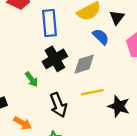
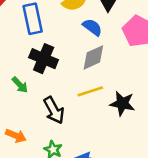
black cross: (55, 59) -> (44, 59), turned -30
gray diamond: (84, 64) -> (93, 57), moved

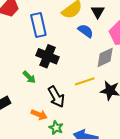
gray diamond: (93, 57) -> (105, 57), moved
orange arrow: (16, 136) -> (39, 115), moved

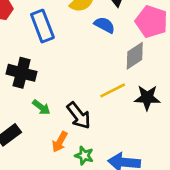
black cross: (48, 56) -> (22, 73), moved
green arrow: (29, 77) -> (41, 107), moved
orange arrow: (39, 115) -> (60, 142), turned 105

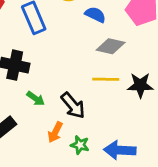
gray diamond: (135, 56) -> (111, 46), moved, turned 48
yellow line: (113, 90) -> (106, 79), turned 30

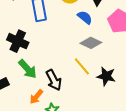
yellow line: (106, 79) -> (82, 66), turned 36
green arrow: (36, 99) -> (28, 69), size x1.5

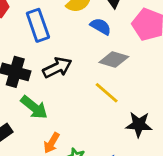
black star: (106, 76) -> (139, 125), moved
black arrow: (54, 80) -> (57, 68), moved, turned -80

